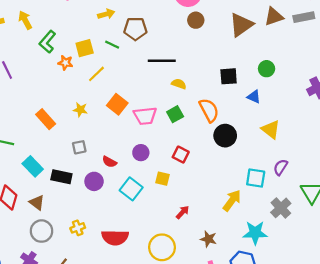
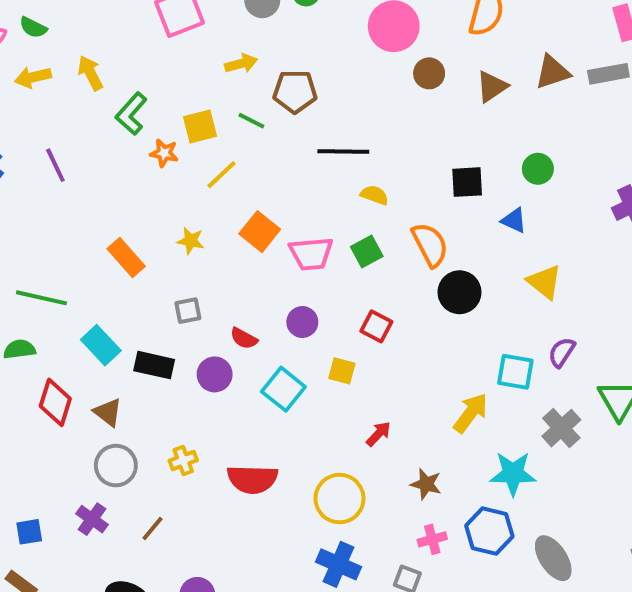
brown circle: (196, 20) -> (429, 73), moved
brown triangle: (241, 25) -> (492, 87), size x0.7

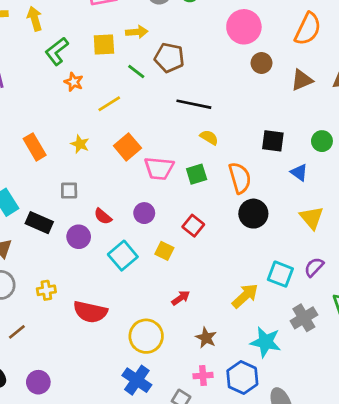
yellow square: (200, 126) -> (104, 44), moved

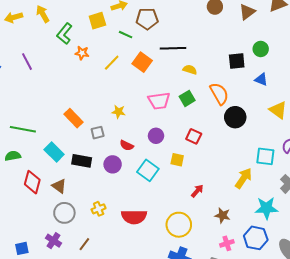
green circle: (322, 141) -> (261, 49), moved
yellow star: (80, 144) -> (119, 112), moved
orange rectangle: (35, 147) -> (73, 118), moved
orange square: (127, 147) -> (142, 62), moved

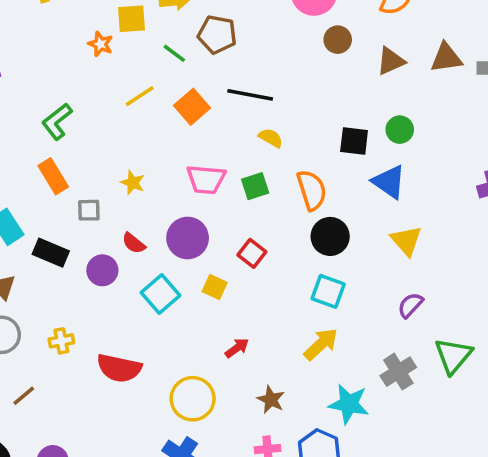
green L-shape: (64, 34) -> (57, 121), moved
orange star: (82, 53) -> (100, 44), moved
blue triangle: (261, 79) -> (389, 182), size x1.5
purple circle: (156, 136) -> (188, 238), size x1.5
cyan square: (265, 156) -> (328, 291), moved

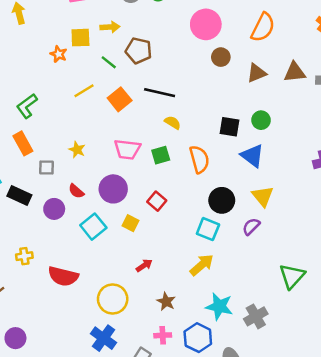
black circle: (330, 236) -> (222, 200), moved
purple semicircle: (410, 305) -> (251, 226), moved
gray cross: (398, 372) -> (256, 316), moved

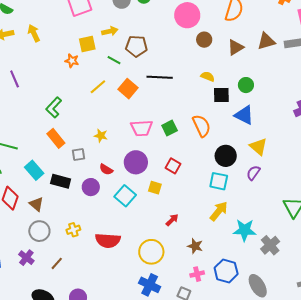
yellow semicircle: (173, 123) -> (208, 76), moved
cyan star: (219, 306) -> (245, 230), moved

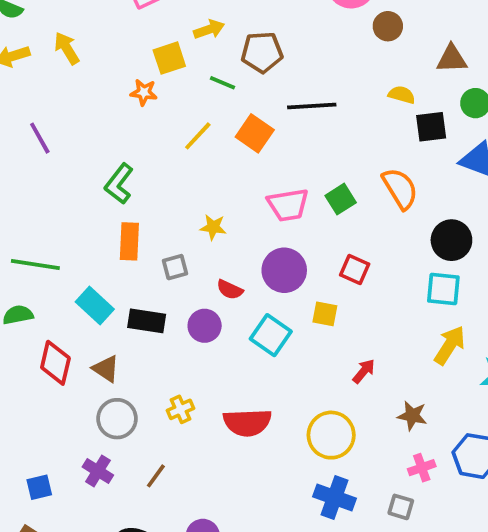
brown triangle: (236, 47) -> (452, 59), moved, turned 36
orange rectangle: (56, 138) -> (129, 241), turned 48

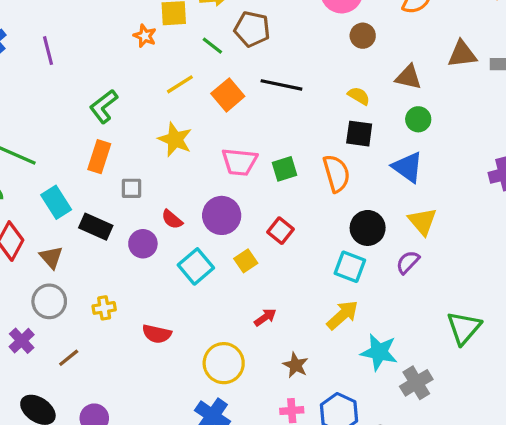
black square: (431, 127) -> (359, 134), moved
yellow star: (213, 227) -> (175, 139), moved, size x1.5
yellow square: (325, 314) -> (246, 261), turned 30
red semicircle: (247, 423) -> (157, 334), size x0.7

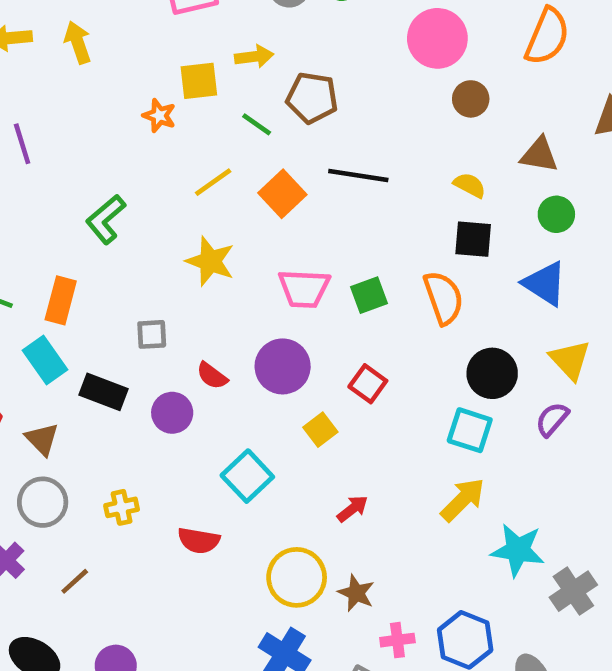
orange rectangle: (99, 157) -> (61, 300), moved
cyan square: (196, 266) -> (247, 476), moved
brown star: (296, 365) -> (356, 593), moved

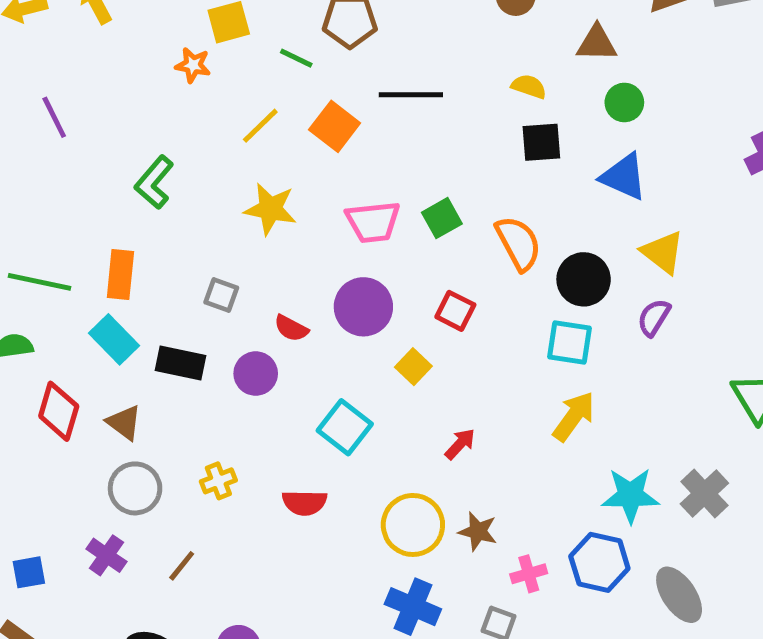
orange semicircle: (443, 298) -> (518, 243), moved
gray square: (152, 334) -> (221, 295), turned 32
cyan star: (518, 550) -> (630, 495), moved

